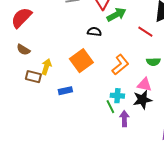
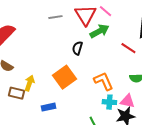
black semicircle: (94, 32) -> (77, 48), turned -80
orange L-shape: (120, 65) -> (103, 81), turned -75
cyan cross: (117, 96) -> (109, 102), moved

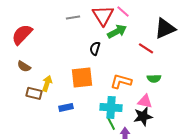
orange square: (64, 77) -> (82, 77), turned 30
orange L-shape: (103, 81) -> (121, 81), turned -50
cyan cross: (109, 102) -> (111, 107), moved, size x1.5

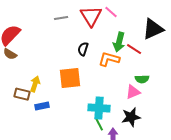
green arrow: (117, 31) -> (119, 42), moved, turned 132
brown semicircle: (24, 66) -> (10, 54), moved
orange L-shape: (121, 81) -> (109, 59), moved
pink triangle: (145, 101) -> (133, 92), moved, turned -35
blue rectangle: (66, 107) -> (42, 106), moved

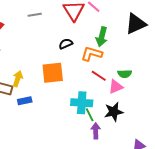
gray line: (61, 18) -> (35, 15), moved
black semicircle: (83, 49) -> (66, 44), turned 48
red line: (134, 49) -> (99, 76), moved
green line: (99, 124) -> (90, 115), moved

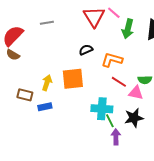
gray line: (35, 15) -> (47, 23), moved
green arrow: (102, 37) -> (128, 29), moved
yellow arrow: (18, 79) -> (47, 83), moved
pink triangle: (116, 87) -> (136, 93), turned 35

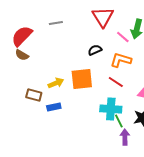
pink line: (114, 13) -> (123, 37), moved
red line: (119, 82) -> (116, 82), moved
yellow arrow: (47, 83) -> (56, 83), turned 49

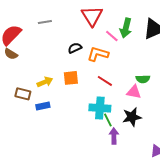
black semicircle: (95, 50) -> (75, 48), moved
orange L-shape: (121, 60) -> (98, 54), moved
orange square: (82, 79) -> (71, 78), size x0.7

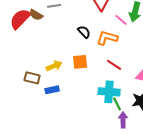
black semicircle: (75, 48) -> (84, 32), turned 72
brown semicircle: (11, 54) -> (36, 15), moved

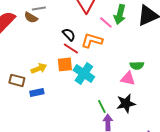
brown semicircle: (36, 15) -> (31, 17), moved
red line: (114, 65) -> (71, 48), moved
cyan cross: (109, 92) -> (84, 73), moved, turned 30

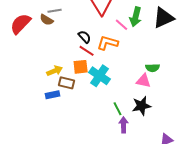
brown rectangle: (17, 80) -> (67, 83), moved

